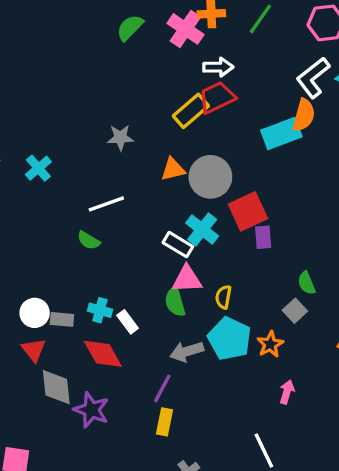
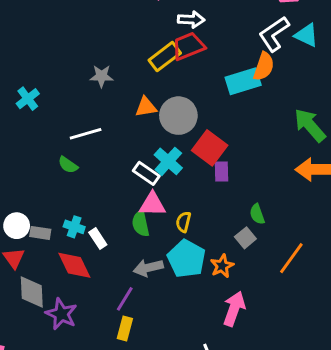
red square: (248, 211) -> (210, 148), turned -32
pink arrow: (287, 392) -> (234, 309), size x1.6

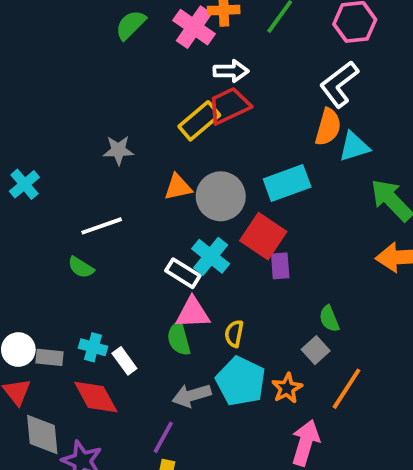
cyan triangle: (306, 35) -> (354, 147), moved, turned -40
cyan rectangle: (243, 81) -> (287, 183), moved
orange line: (291, 258) -> (347, 389), moved

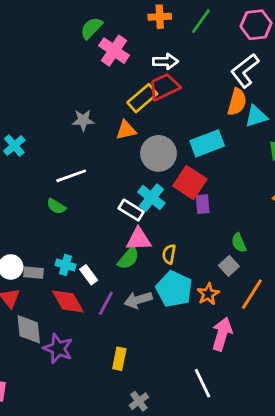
pink cross: (194, 27) -> (114, 51), moved
orange triangle: (178, 187) -> (126, 130), moved
green semicircle: (179, 339) -> (128, 258), turned -125
purple line: (163, 437) -> (106, 303), moved

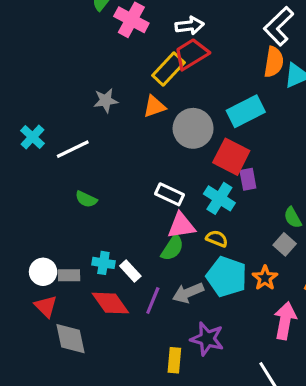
white line: (71, 176) -> (73, 149), moved
cyan cross: (151, 198) -> (219, 198), moved
yellow semicircle: (169, 254) -> (217, 239), turned 108
purple star: (58, 349) -> (207, 339), moved

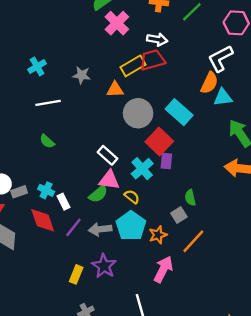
cyan rectangle: (246, 111) -> (179, 112), turned 52
cyan cross: (32, 137) -> (37, 66), moved
gray rectangle: (69, 275) -> (19, 192), turned -35

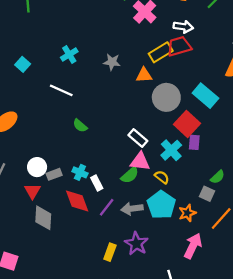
white line: (48, 103) -> (61, 90), moved, turned 35
green semicircle: (190, 198) -> (218, 177), turned -120
gray square: (179, 215) -> (207, 194), turned -32

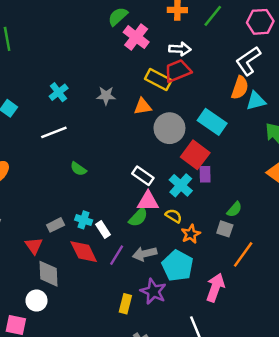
yellow rectangle: (161, 52) -> (158, 80), turned 65
white line: (61, 90) -> (54, 132), turned -40
white circle: (37, 167) -> (36, 301), moved
cyan pentagon: (161, 205) -> (178, 266), moved
orange star: (187, 213) -> (191, 234), moved

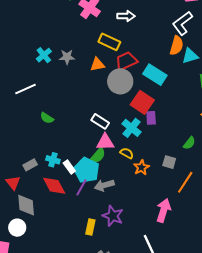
red trapezoid: (178, 71) -> (126, 61), moved
cyan cross: (59, 92) -> (44, 55), moved
green semicircle: (234, 209) -> (189, 143), moved
cyan pentagon: (178, 266) -> (87, 170), moved

